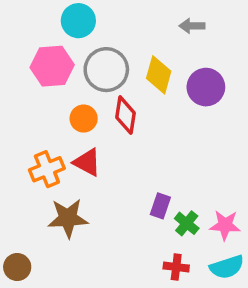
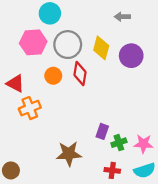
red triangle: (87, 162) -> (15, 84), moved
brown star: (68, 218) -> (69, 154), moved
green cross: (187, 223) -> (119, 143), turned 32

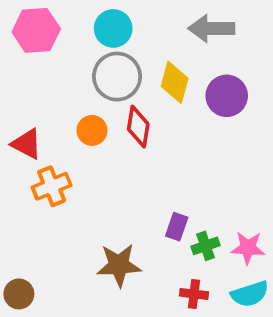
cyan circle: (50, 13) -> (113, 28), moved
gray arrow: (122, 17) -> (211, 28), size x1.6
pink hexagon: (33, 42) -> (36, 30), moved

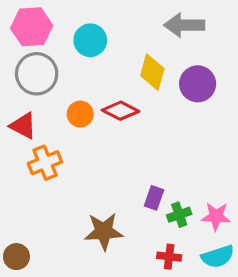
cyan circle: (113, 28) -> (90, 40), moved
gray circle: (117, 77) -> (37, 74), moved
red diamond: (138, 127) -> (120, 111), turned -72

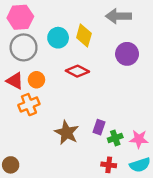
cyan circle: (90, 40) -> (58, 38), moved
yellow diamond: (152, 72) -> (84, 36), moved
orange circle: (80, 114) -> (36, 80), moved
brown star: (104, 231) -> (67, 133), moved, turned 30

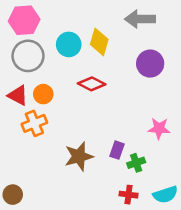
brown star: (67, 133) -> (79, 156), turned 30
pink star: (139, 139) -> (159, 128), moved

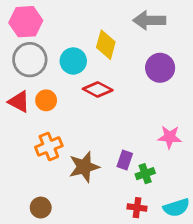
cyan circle: (69, 44) -> (73, 61), moved
orange cross: (34, 123) -> (49, 146), moved
brown circle: (13, 195) -> (41, 208), moved

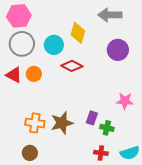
orange cross: (49, 146) -> (35, 123), moved, turned 30
green cross: (145, 174) -> (107, 128), turned 32

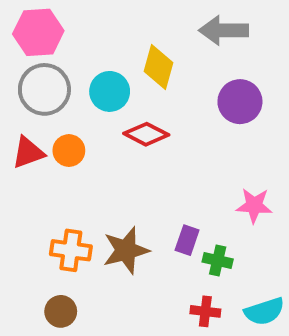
red triangle: (14, 75) -> (28, 153), turned -48

